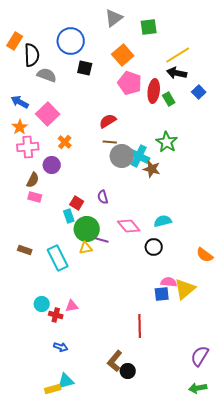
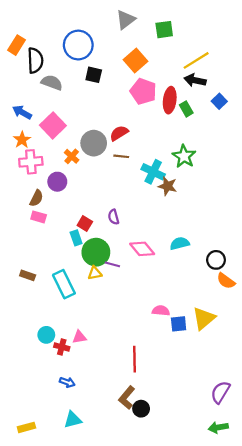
gray circle: (122, 156) -> (94, 143), moved
black circle: (154, 247) -> (216, 260), moved
pink semicircle: (169, 282) -> (161, 311), moved
red line: (140, 326) -> (134, 359), moved
yellow rectangle: (53, 389) -> (26, 427), moved

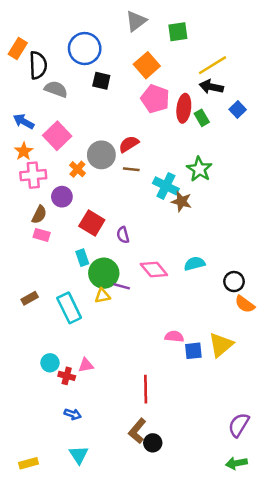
red square: (85, 224) -> (92, 223), moved, size x1.5
brown rectangle: (28, 275) -> (30, 298), turned -48
cyan triangle: (73, 420) -> (79, 455), turned -48

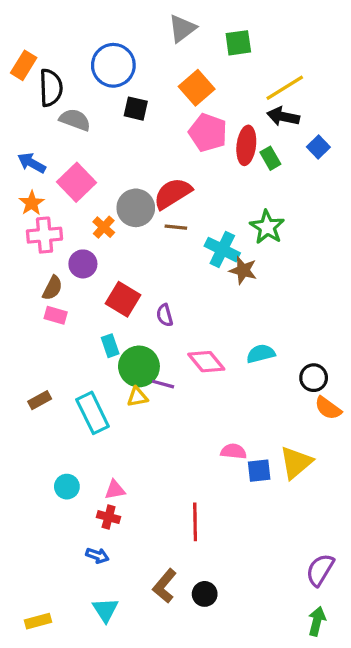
red semicircle: (129, 144) -> (173, 193), size x1.4
red cross: (67, 376) -> (109, 517), moved
brown L-shape: (137, 431) -> (165, 586), moved
green arrow: (236, 463) -> (317, 621), turned 114

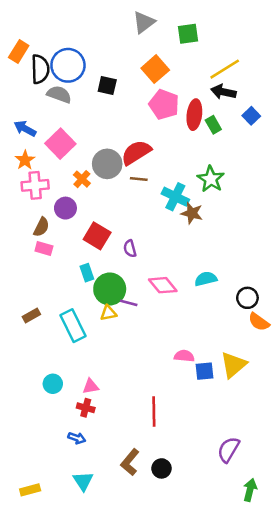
blue circle: (113, 65) -> (68, 65), moved
purple semicircle: (320, 570) -> (228, 449), moved

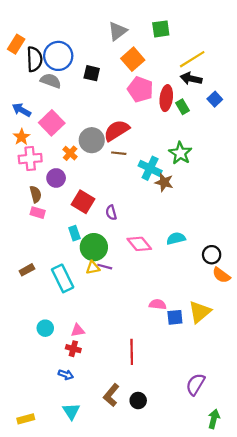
gray triangle: (144, 22) -> (118, 31), moved
brown semicircle: (41, 227) -> (36, 194), turned -42
purple line: (129, 303) -> (105, 267), moved

